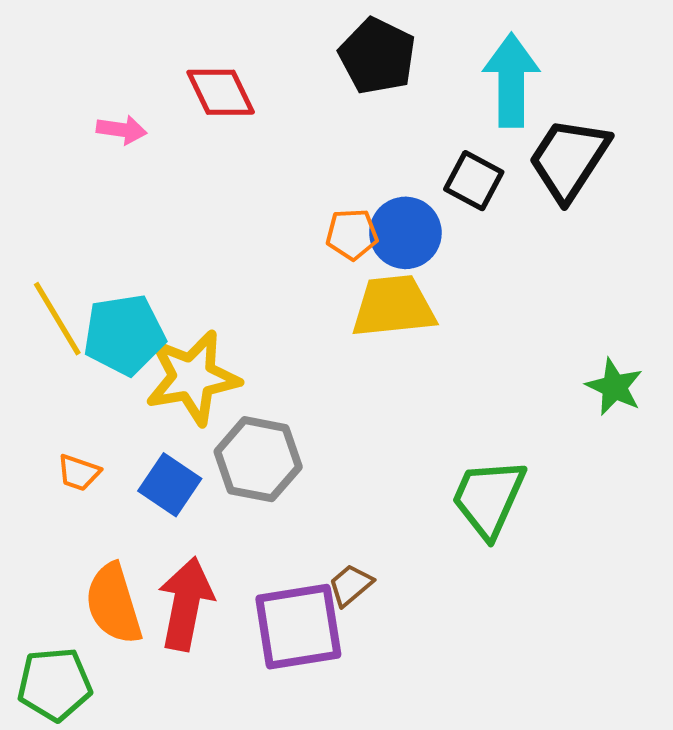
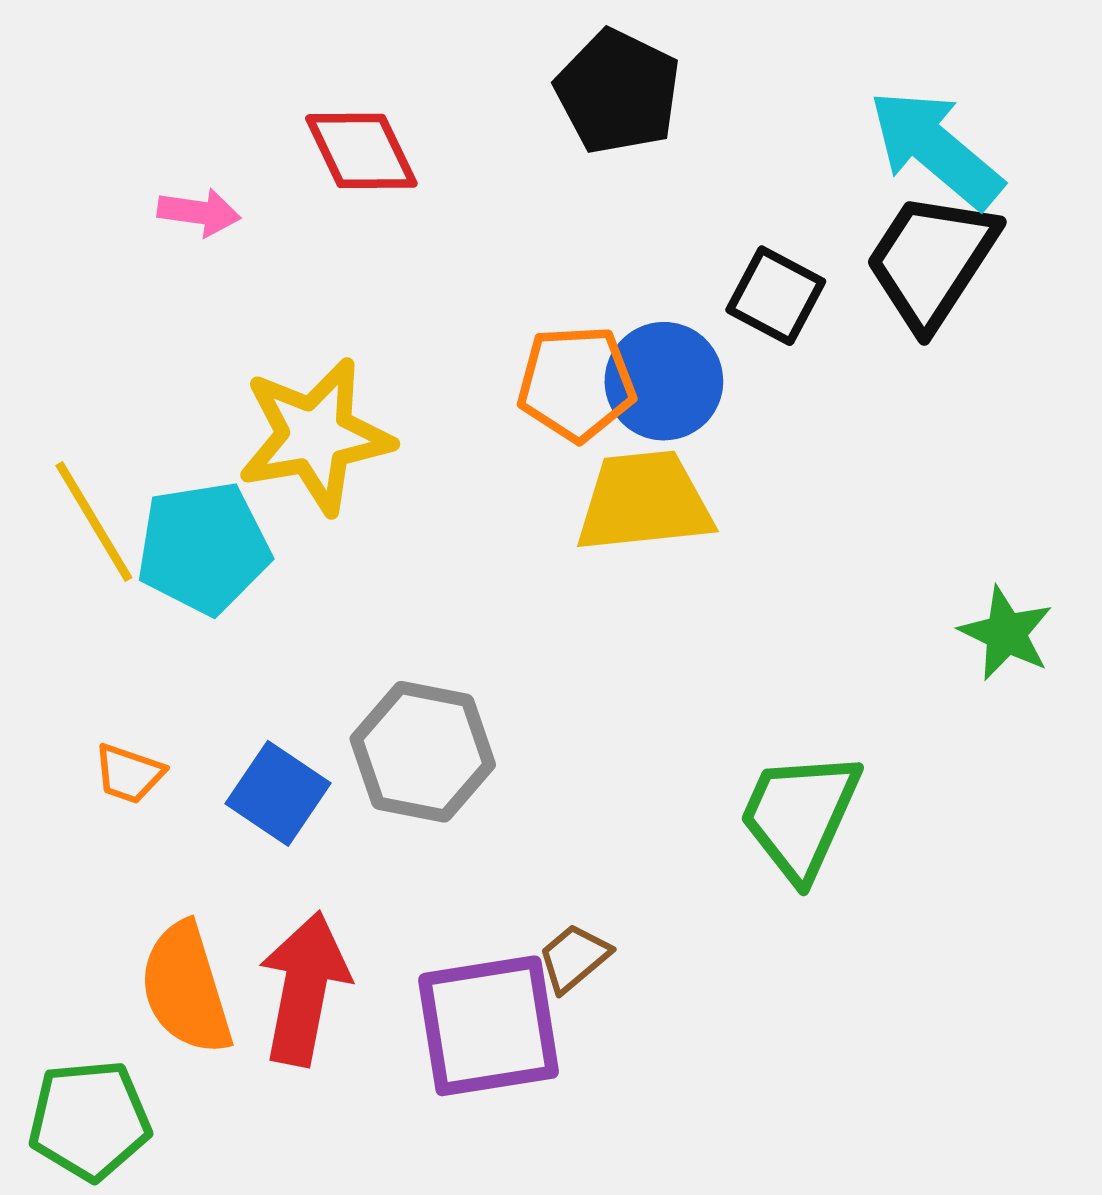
cyan arrow: (511, 80) -> (936, 149), moved, turned -50
orange pentagon: (352, 234) -> (576, 383), size x1.4
yellow star: (193, 378) -> (315, 436), moved

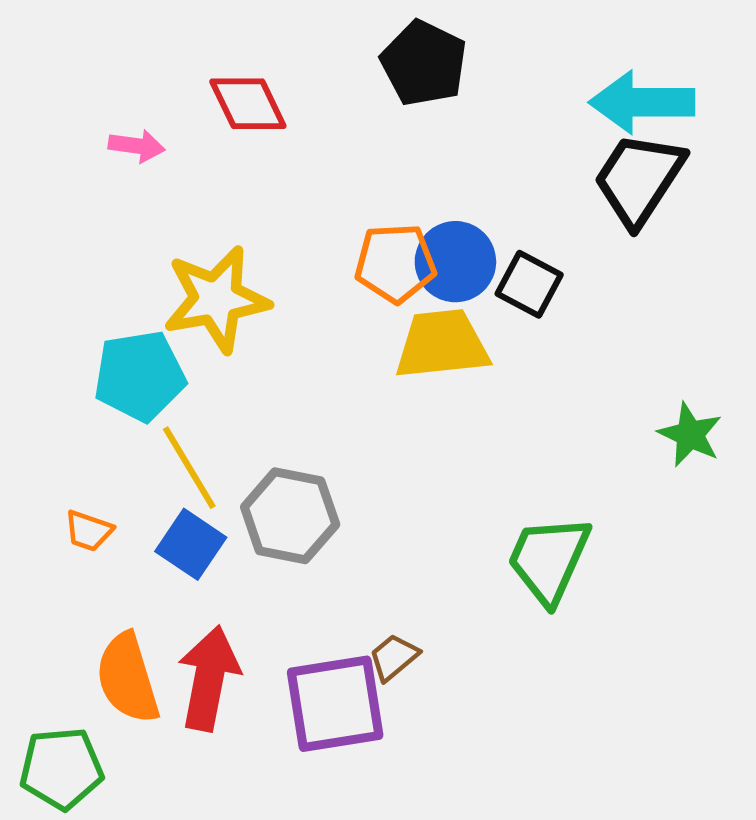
cyan arrow: (936, 149) -> (642, 102), turned -40
black square: (776, 296) -> (529, 284), moved
yellow line: (94, 522) -> (189, 468), moved

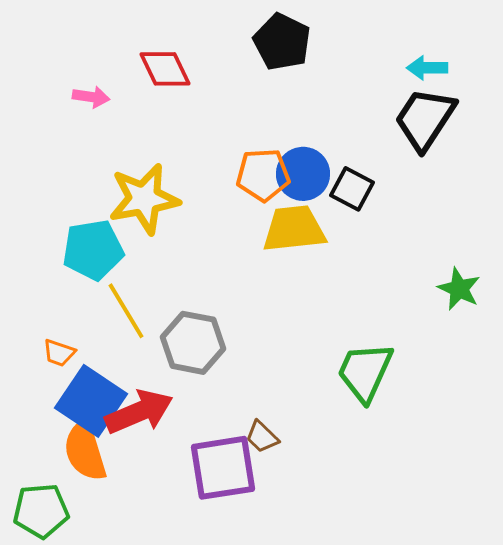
cyan arrow: (642, 102) -> (427, 68), size x0.6
blue square: (191, 544) -> (91, 401), moved, size x1.5
brown trapezoid: (394, 657) -> (262, 437), turned -96
red arrow: (209, 678) -> (139, 412), moved, turned 56

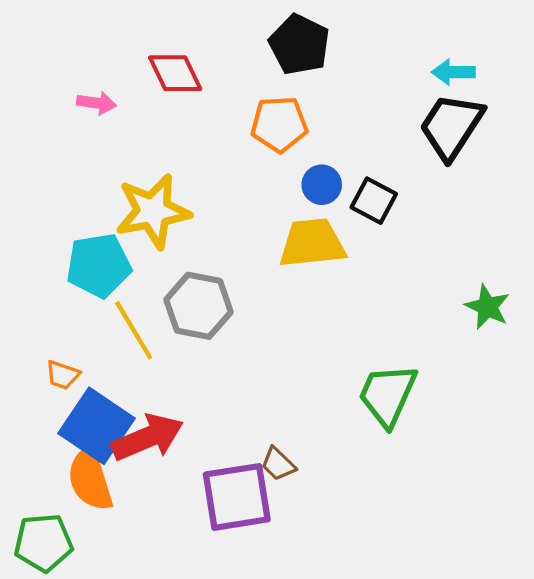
blue circle: (303, 174) -> (322, 185), size x0.7
orange pentagon: (263, 175) -> (279, 124), moved
gray hexagon: (193, 343) -> (198, 306), moved

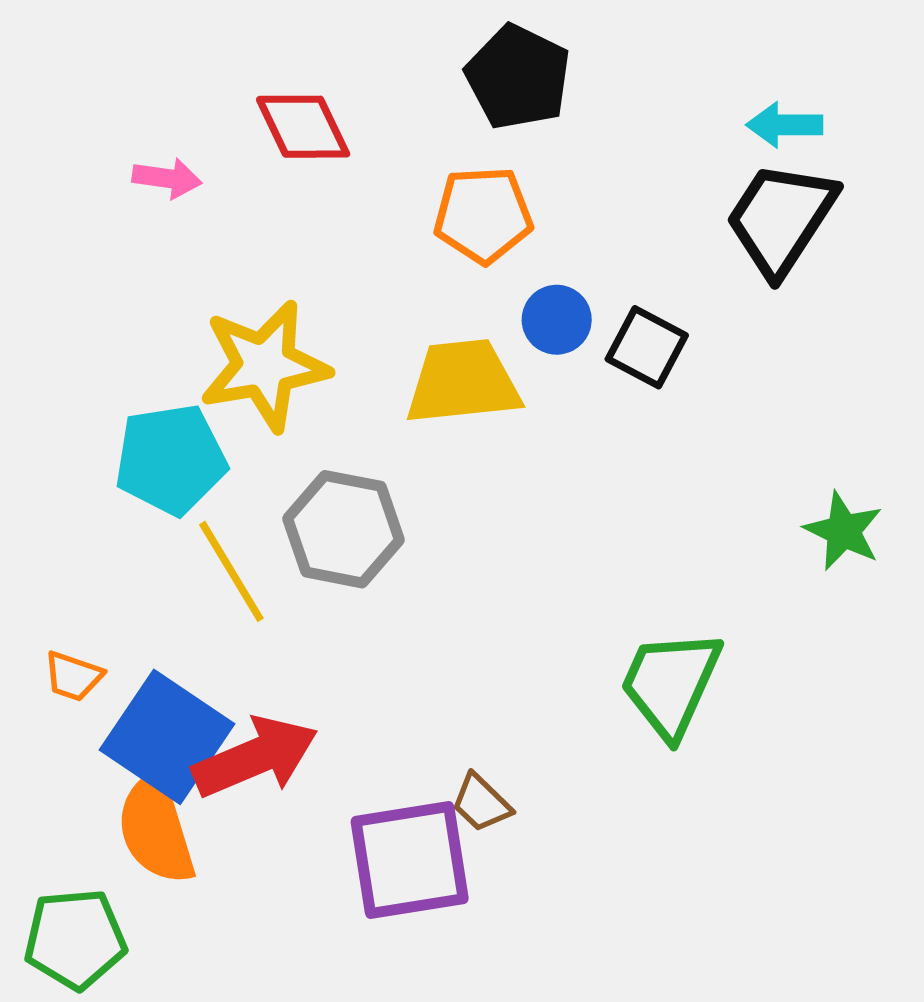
yellow trapezoid: (312, 243) -> (463, 382), moved
orange trapezoid: (63, 375) -> (73, 676), moved

